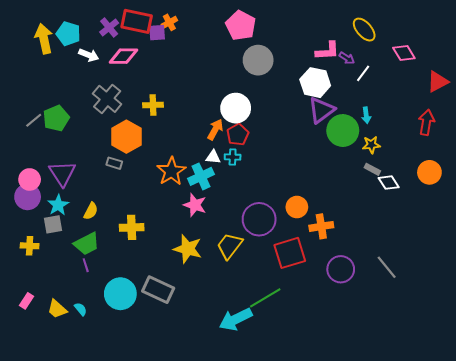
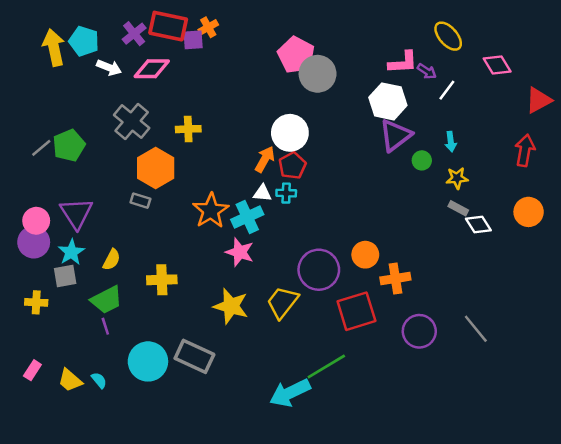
pink pentagon: (241, 25) -> (296, 55), moved
green circle: (343, 131) -> (422, 160), size x0.5

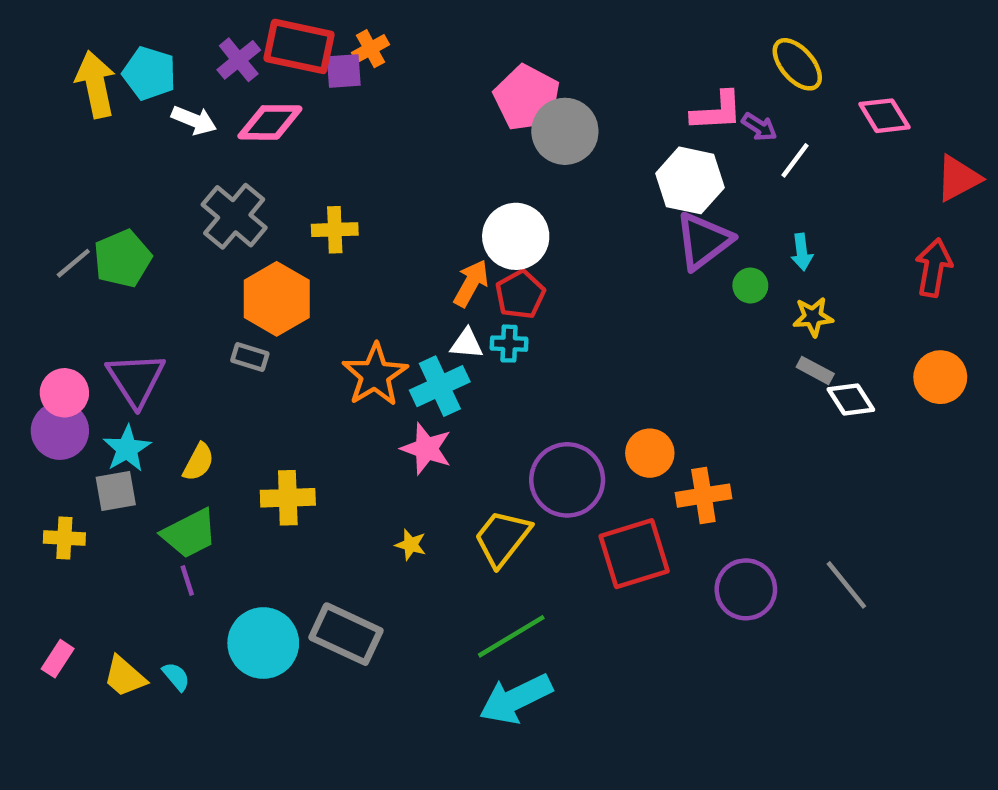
yellow star: (231, 306) -> (411, 545), size x0.5
green line: (326, 366) -> (511, 636), moved

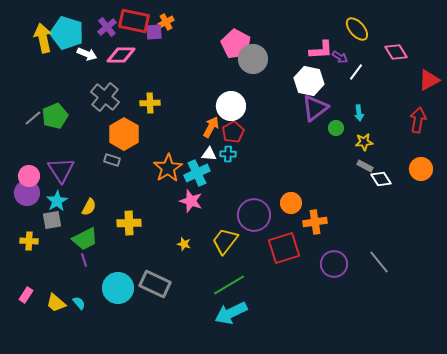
cyan pentagon: (149, 73) -> (67, 33), size x1.4

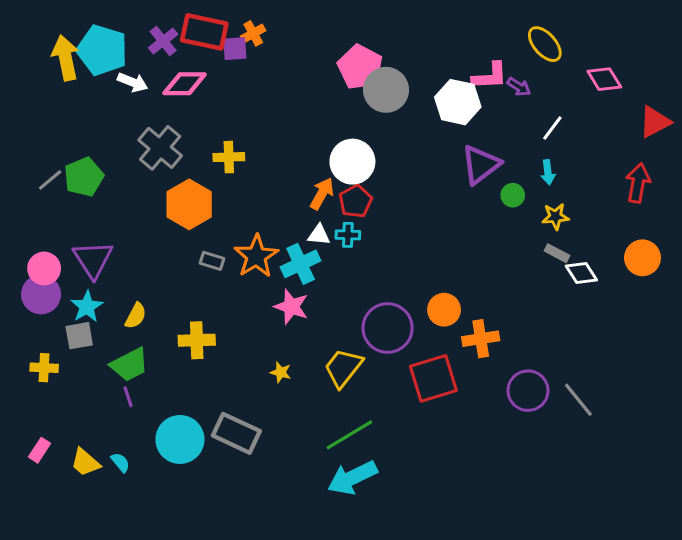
white line: (356, 72) -> (552, 128), moved
white hexagon: (309, 81) -> (458, 102), moved
gray rectangle: (112, 160) -> (212, 261), moved
purple circle: (334, 264) -> (528, 391), moved

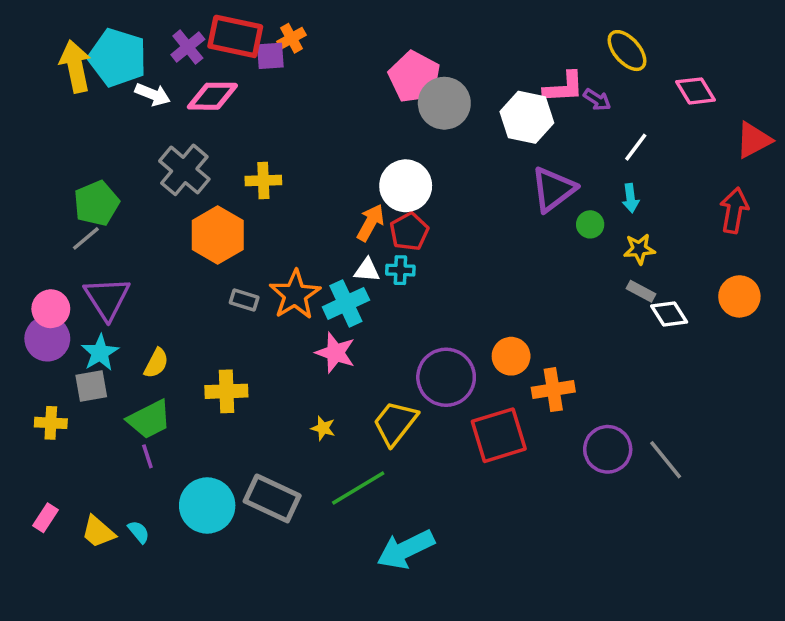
gray line: (50, 180) -> (86, 238), moved
green line: (349, 435) -> (358, 488), moved

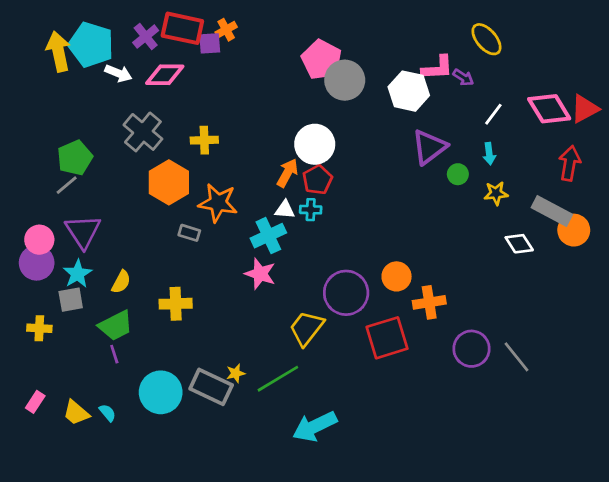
pink diamond: (696, 91) -> (549, 109), moved, size x1.4
gray rectangle: (641, 291) -> (552, 211), moved, size x1.8
orange star: (295, 295) -> (218, 203), moved, turned -30
yellow star: (323, 428) -> (236, 373), moved, turned -30

